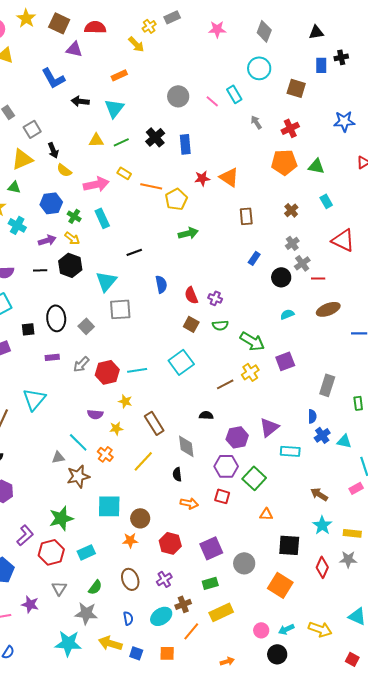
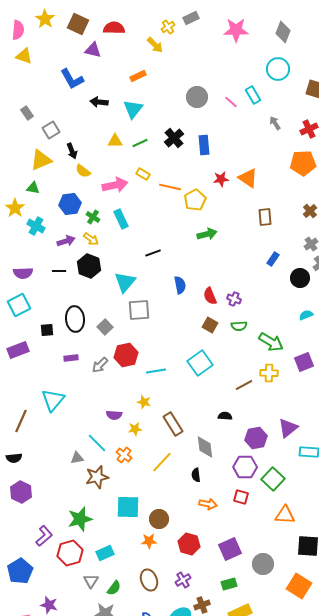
pink star: (217, 29) -> (236, 30), size x1.4
red hexagon: (107, 372) -> (126, 355), moved
yellow cross: (250, 372) -> (269, 373), turned 36
orange triangle: (266, 514) -> (285, 515), size x1.5
gray triangle: (59, 588) -> (91, 581), moved

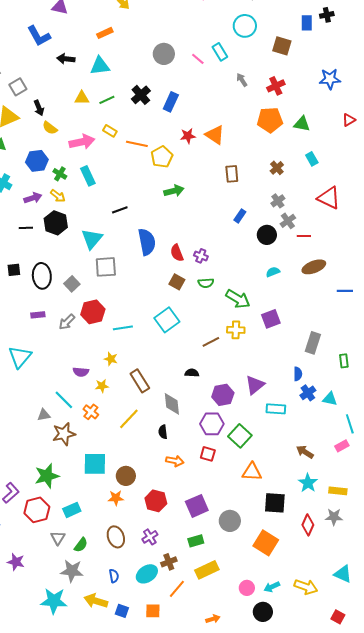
cyan triangle: (133, 109) -> (100, 66), turned 45
blue rectangle: (204, 145) -> (171, 102), turned 30
blue semicircle: (180, 285) -> (147, 242), size x1.5
black square: (47, 330) -> (14, 270), moved

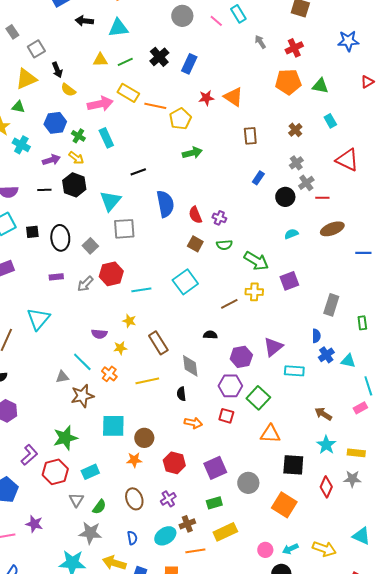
yellow rectangle: (110, 131) -> (128, 93), size x1.5
yellow line: (129, 419) -> (147, 381), turned 35
orange line: (177, 589) -> (195, 551), turned 42

